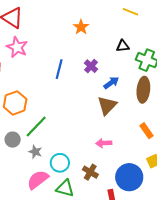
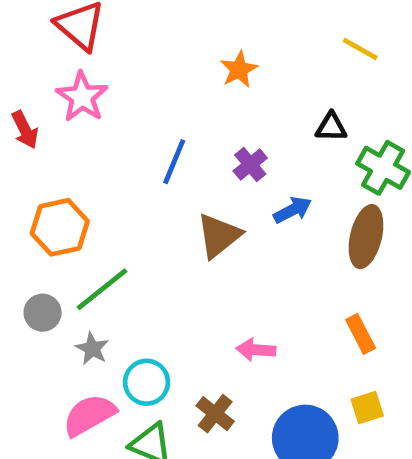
brown triangle: (107, 105) -> (219, 236), moved

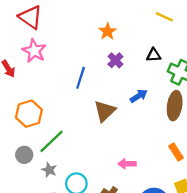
purple cross: (250, 165) -> (115, 60), moved

